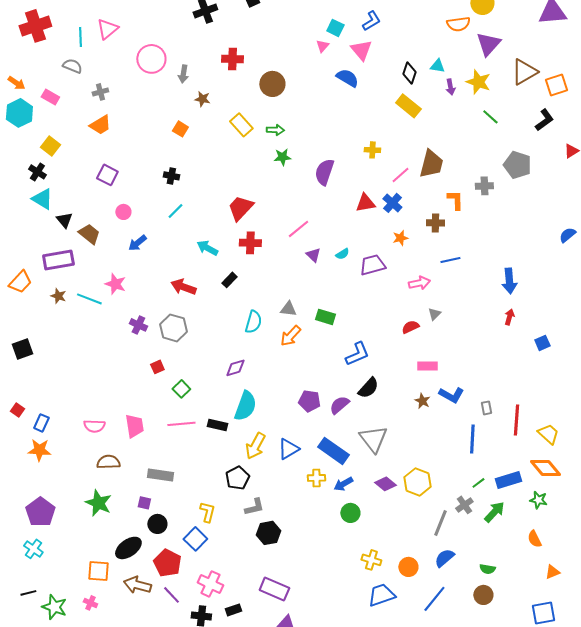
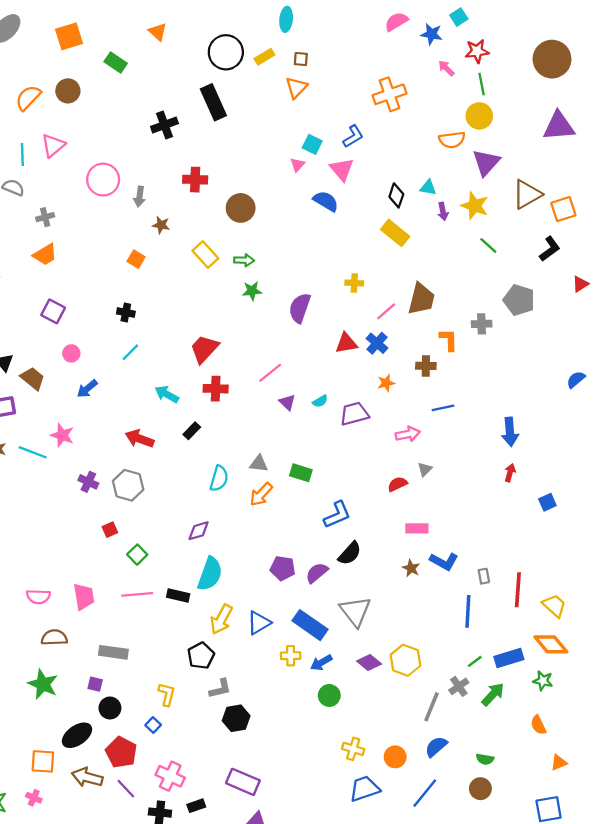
blue square: (195, 539) -> (153, 725), size x0.6

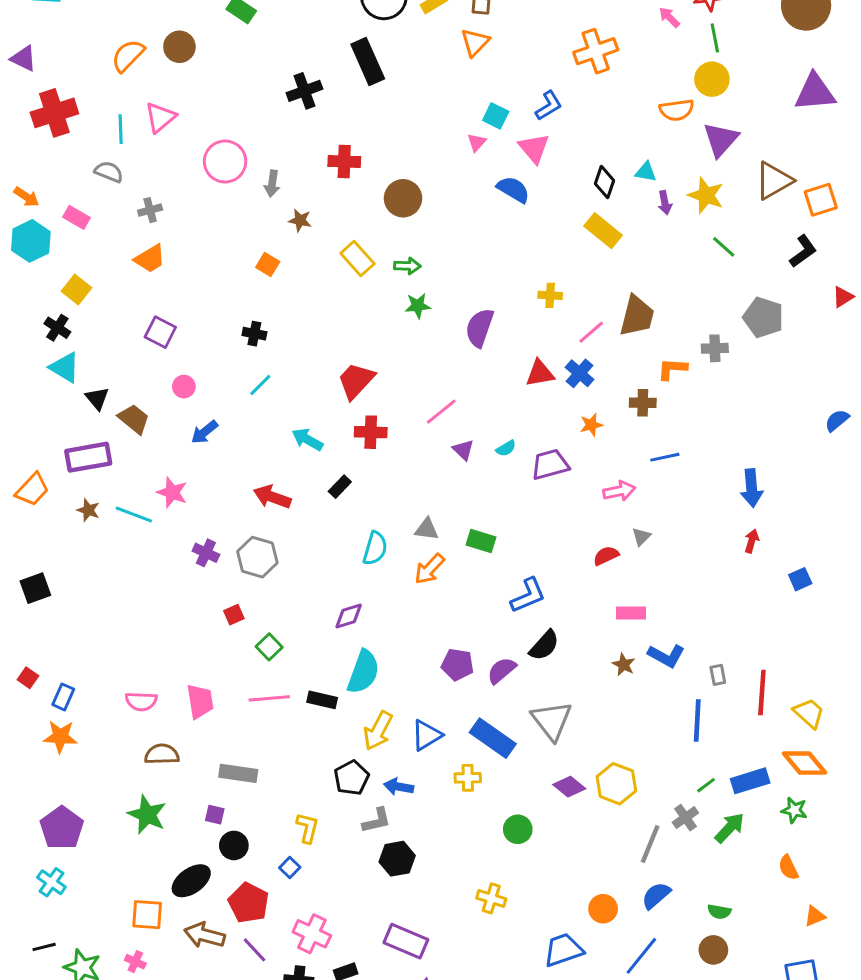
orange L-shape: (449, 340) -> (672, 369), turned -85
blue arrow: (321, 663) -> (399, 787), moved, turned 40
yellow cross: (353, 749) -> (491, 898), moved

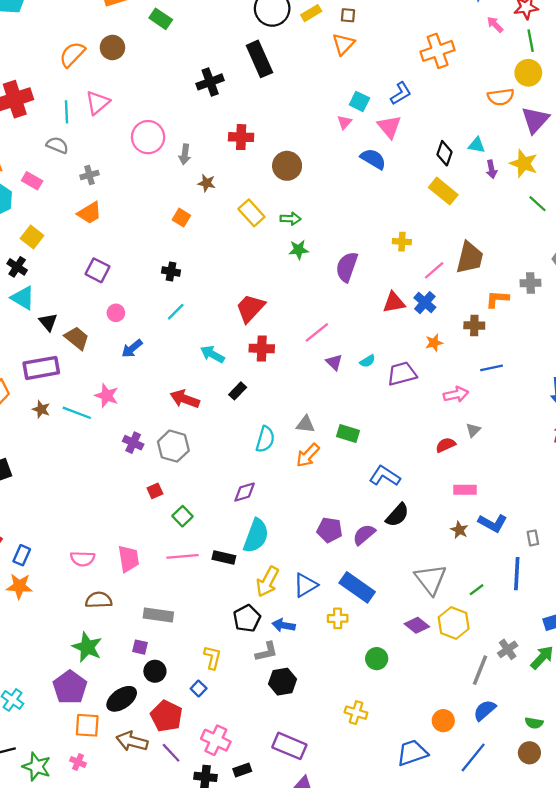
blue L-shape: (528, 595) -> (385, 476), turned -124
gray triangle: (552, 720) -> (431, 579), moved
green line: (706, 785) -> (477, 590), moved
purple pentagon: (62, 828) -> (70, 687), moved

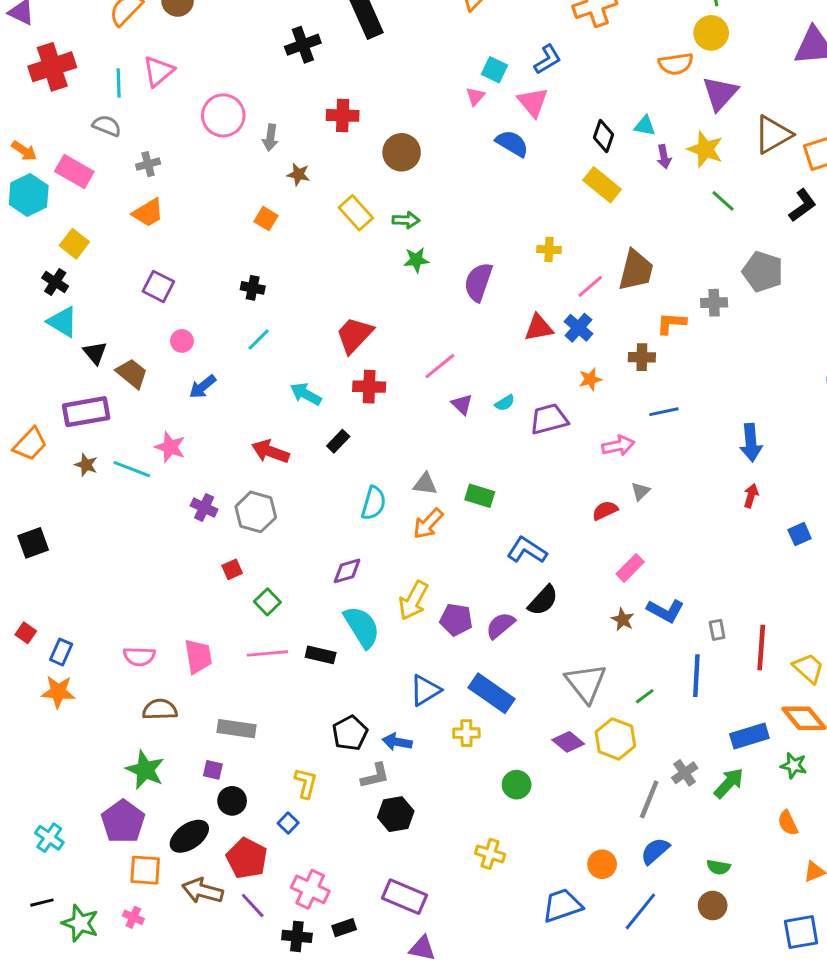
pink rectangle: (32, 181) -> (74, 171), size x1.4
pink rectangle: (465, 490) -> (630, 568), turned -45
cyan semicircle: (256, 536) -> (362, 627), turned -52
yellow arrow: (268, 582) -> (413, 600), moved

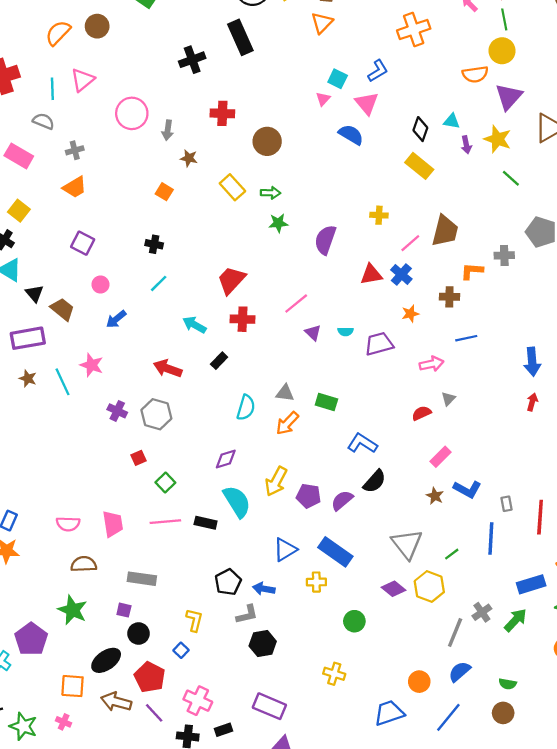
cyan semicircle: (505, 403) -> (345, 332), turned 32
cyan line: (132, 469) -> (62, 382), turned 44
purple pentagon: (123, 821) -> (31, 639), moved

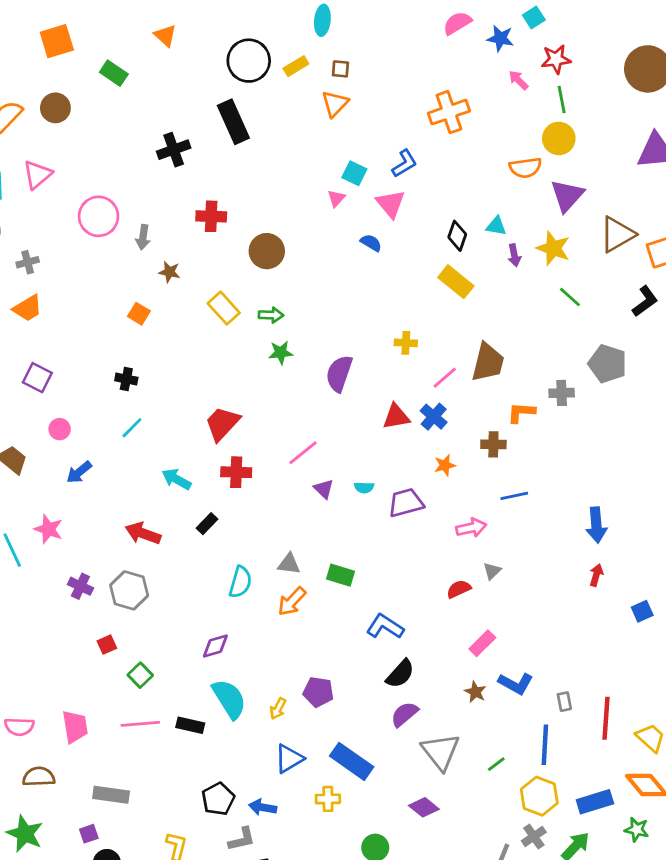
blue semicircle: (351, 135) -> (371, 243), size x0.7
yellow arrow: (276, 481) -> (278, 709), moved, size x0.6
purple semicircle: (342, 500) -> (404, 714), moved
yellow hexagon: (429, 587) -> (539, 796), moved
purple square: (124, 610) -> (89, 834), turned -32

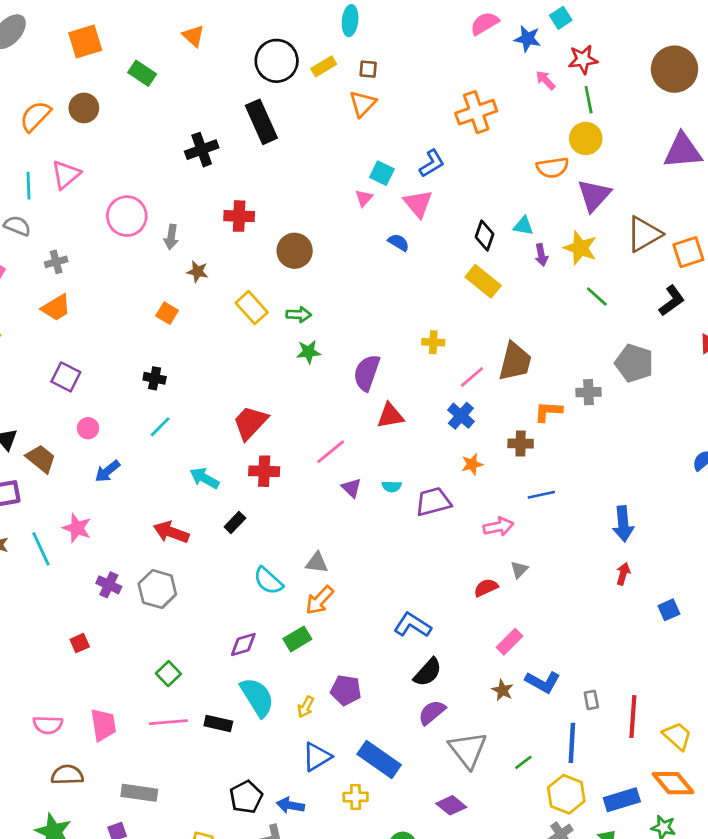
red triangle: (396, 417) -> (390, 416), moved
green rectangle: (340, 575) -> (297, 639), moved, turned -48
cyan semicircle: (240, 582) -> (268, 581), turned 116
red square: (107, 645) -> (80, 643), moved

